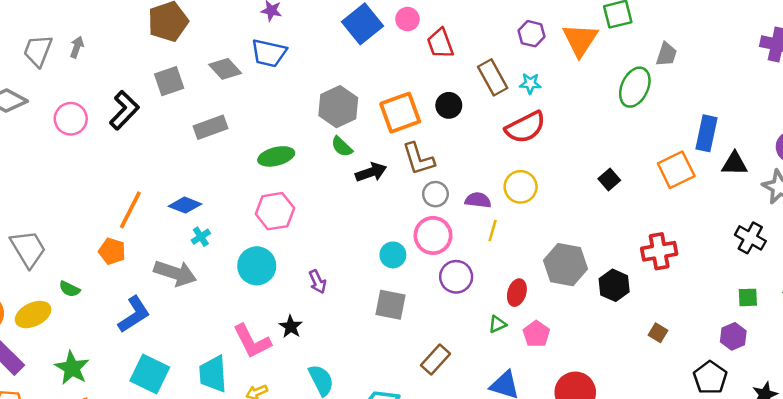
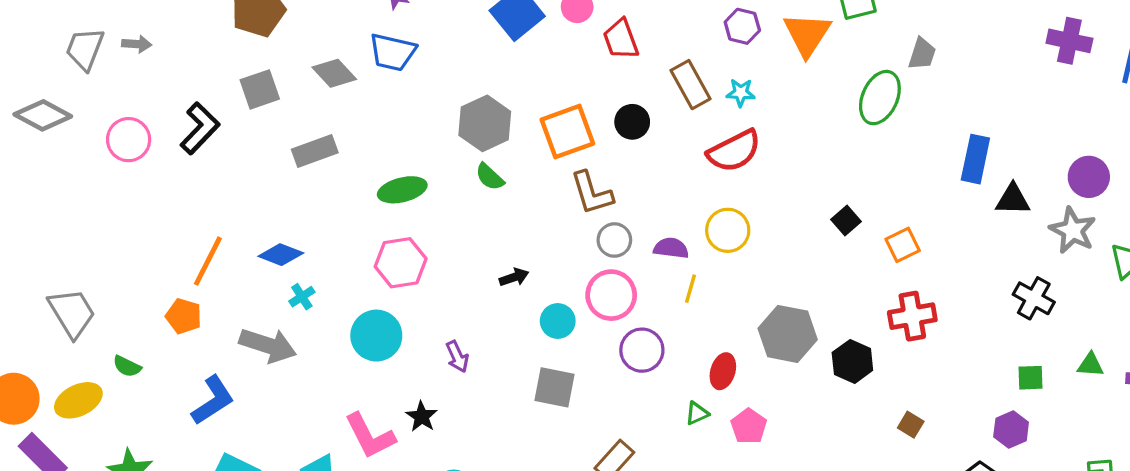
gray arrow: (77, 47) -> (137, 44), turned 75
orange square: (676, 170) -> (903, 245), moved, size x0.7
black arrow: (371, 172) -> (514, 277), moved, size x0.7

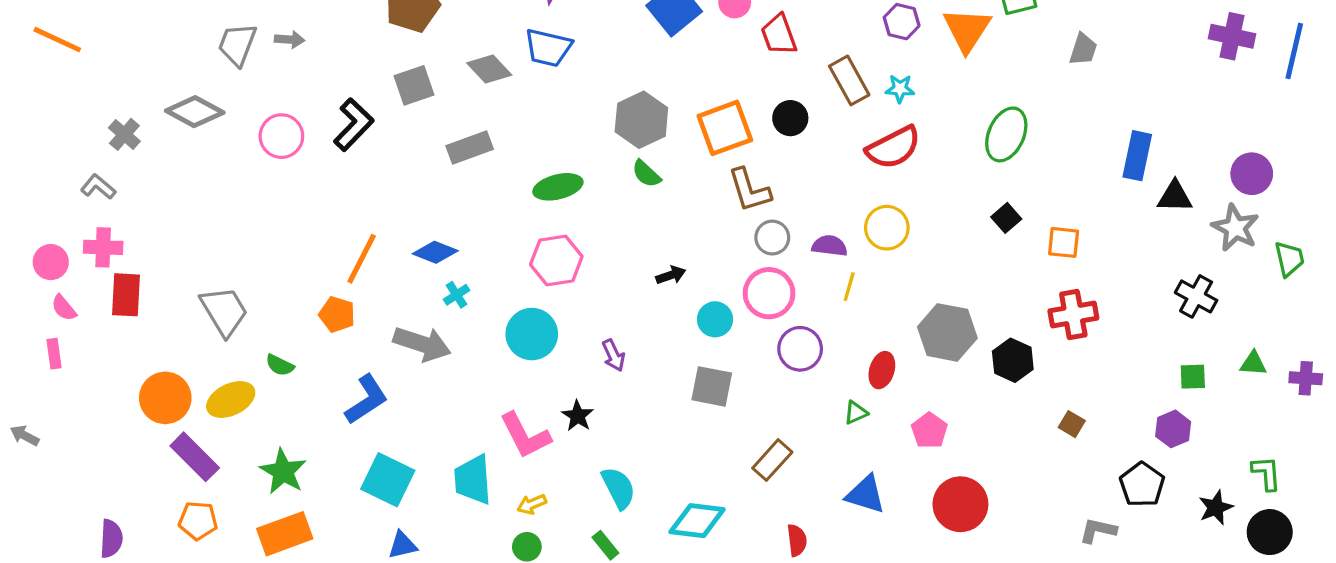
green ellipse: (880, 98) -> (1006, 134), moved
orange square: (903, 245) -> (1064, 242), turned 32
pink pentagon: (749, 426) -> (929, 431), moved

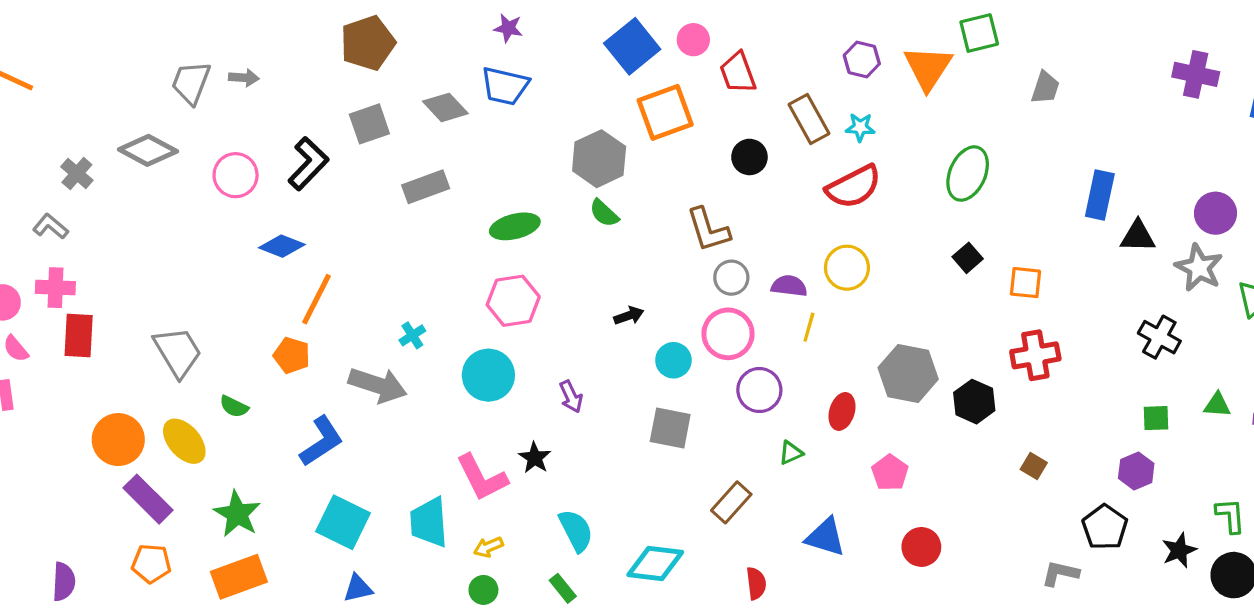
orange square: (725, 128) -> (665, 112), moved
blue diamond: (435, 252) -> (282, 246), moved
yellow ellipse: (231, 400) -> (184, 441), turned 75
green triangle: (856, 413) -> (791, 453), moved
red circle: (960, 504) -> (921, 547), size x0.7

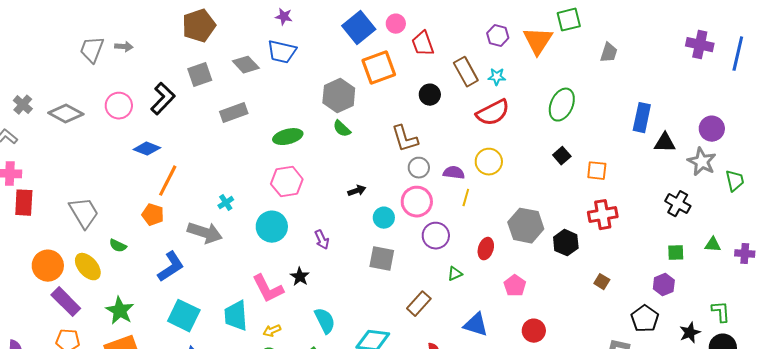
gray diamond: (148, 150) -> (66, 114), moved

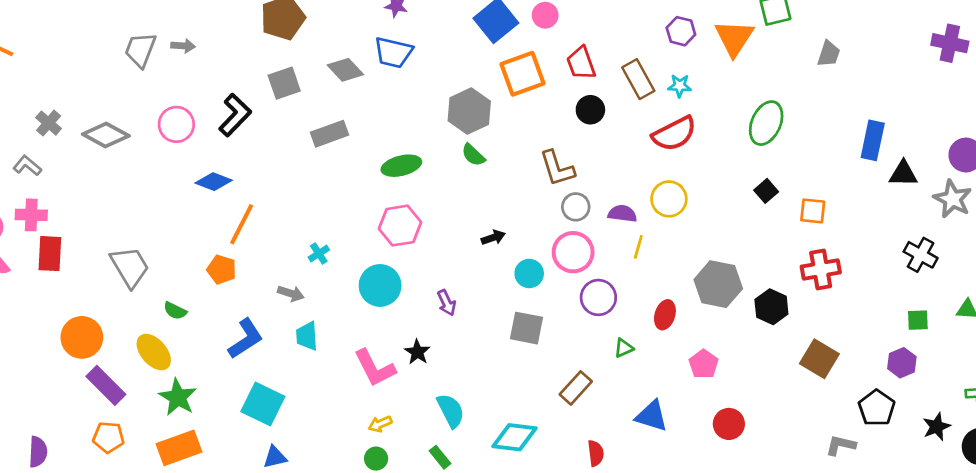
red trapezoid: (423, 44) -> (581, 63), moved
gray arrow: (205, 233) -> (291, 293), size x0.6
yellow ellipse: (88, 267) -> (154, 352), moved
brown square: (602, 282) -> (819, 359), size x1.8
cyan trapezoid: (236, 316) -> (307, 336), moved, size x0.7

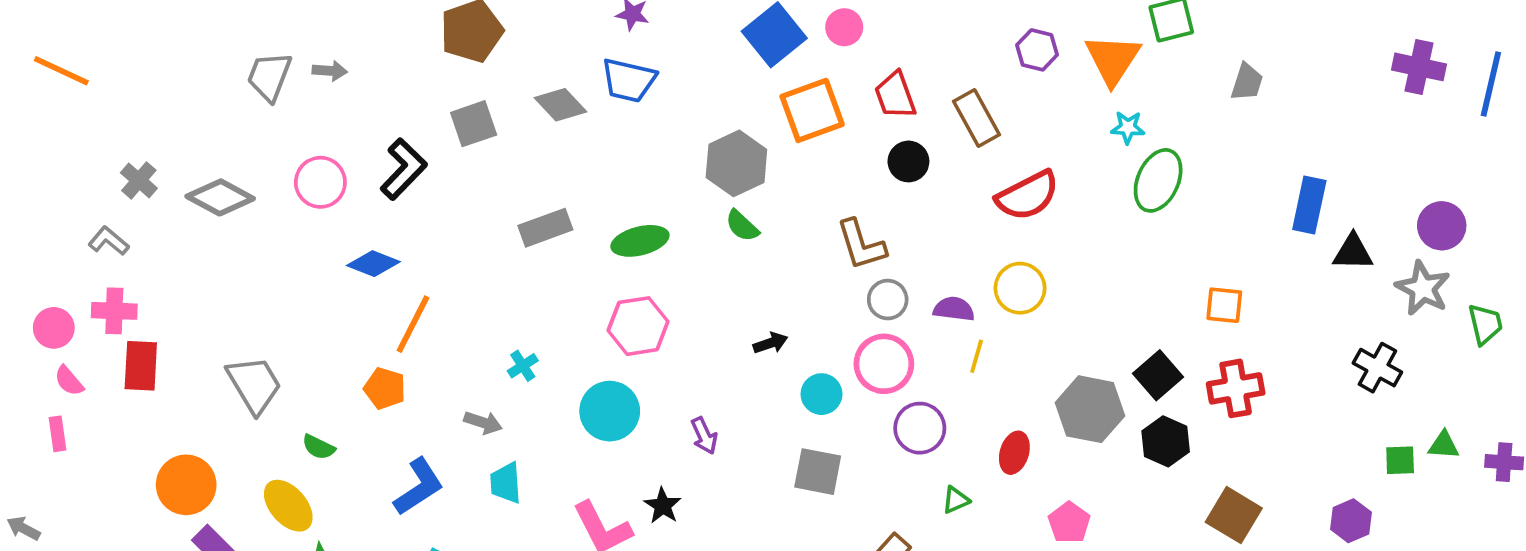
cyan star: (680, 86) -> (1128, 127), moved
gray rectangle: (329, 134) -> (545, 228), moved
black square: (766, 191) -> (1158, 375), moved, size x1.4
green square: (918, 320) -> (1400, 460), moved

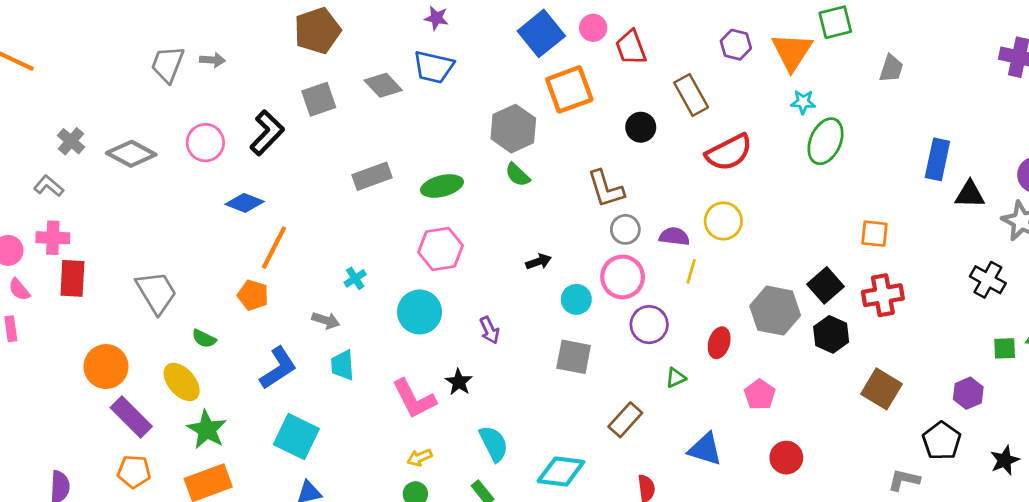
red trapezoid: (895, 95) -> (631, 47), moved

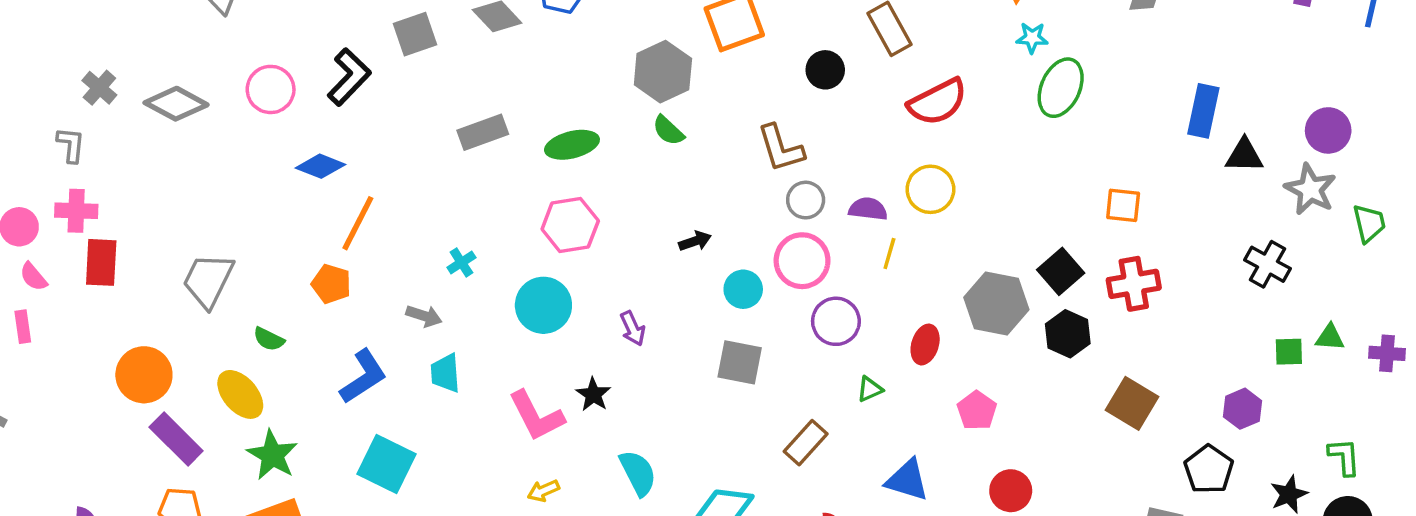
gray L-shape: (49, 186) -> (71, 145), turned 56
gray trapezoid: (156, 292) -> (208, 280), turned -123

